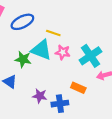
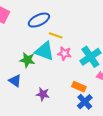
blue ellipse: (22, 22) -> (39, 20), moved
blue cross: (60, 104) -> (85, 102), moved, turned -35

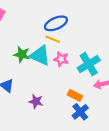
blue ellipse: (39, 20) -> (56, 23), moved
green star: (27, 60) -> (22, 54), moved

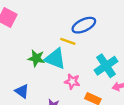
blue ellipse: (56, 23) -> (84, 25), moved
pink star: (61, 59) -> (72, 81), moved

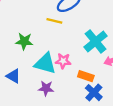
cyan triangle: (55, 59) -> (45, 63), moved

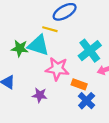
pink star: (63, 61) -> (57, 69), size x1.5
cyan triangle: (45, 63) -> (38, 45), moved

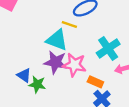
green star: (20, 48) -> (37, 84), moved
purple star: (40, 95) -> (55, 62), moved, size x1.5

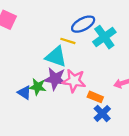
cyan cross: (108, 49) -> (104, 37), moved
green star: (37, 84) -> (38, 87), moved

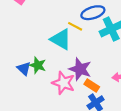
purple star: (55, 79) -> (80, 69), moved
pink star: (74, 81) -> (63, 83), moved

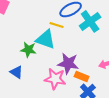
green star: (38, 65) -> (28, 50), moved

